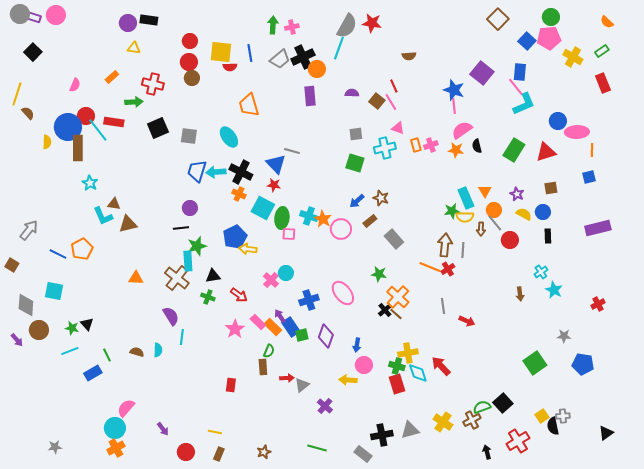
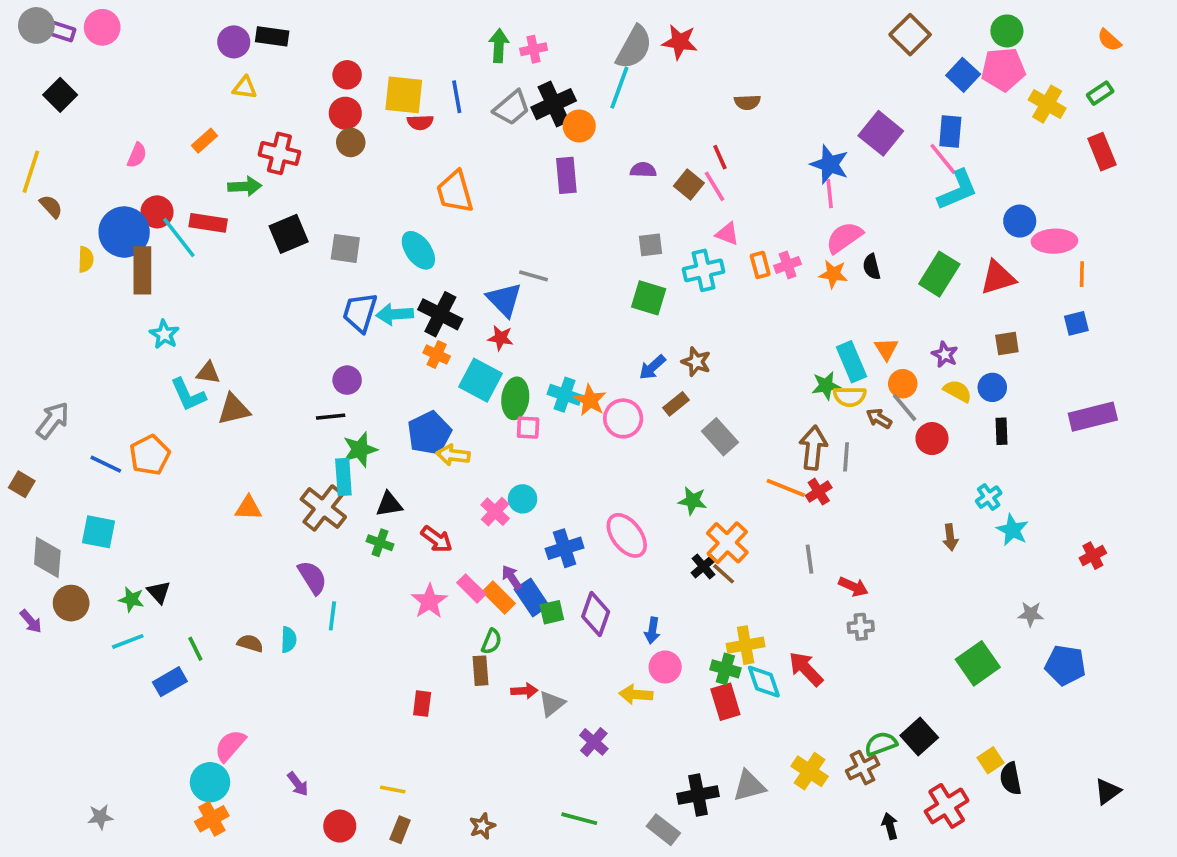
brown arrow: (481, 229) -> (879, 418), turned 120
gray cross: (563, 416) -> (861, 627), moved

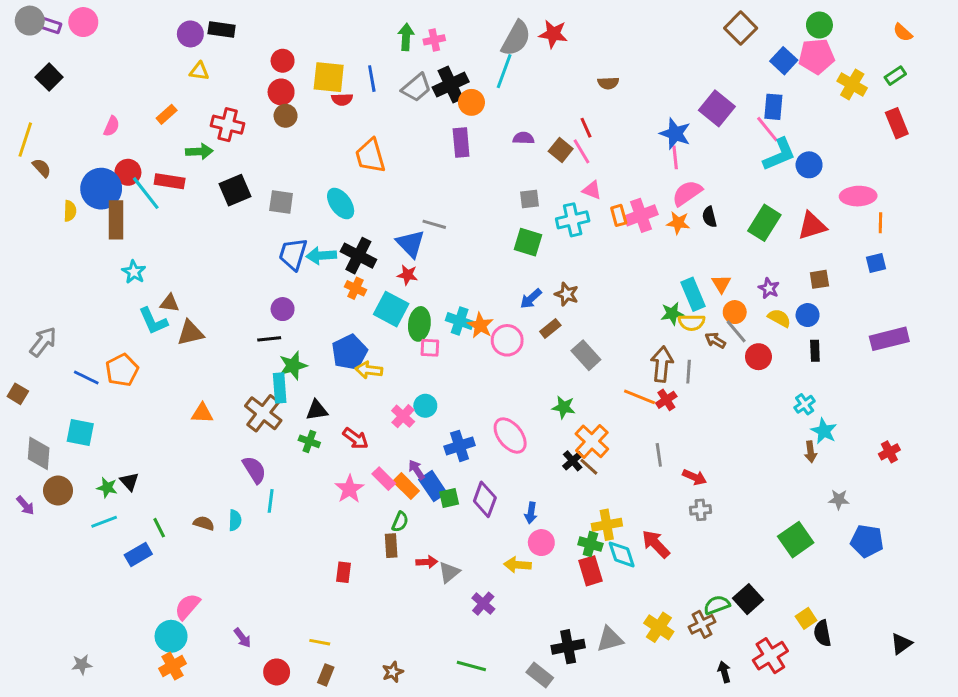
blue circle: (1020, 221) -> (809, 165), moved
pink cross: (788, 265) -> (641, 215), size x1.5
brown arrow: (950, 537) -> (811, 452), moved

